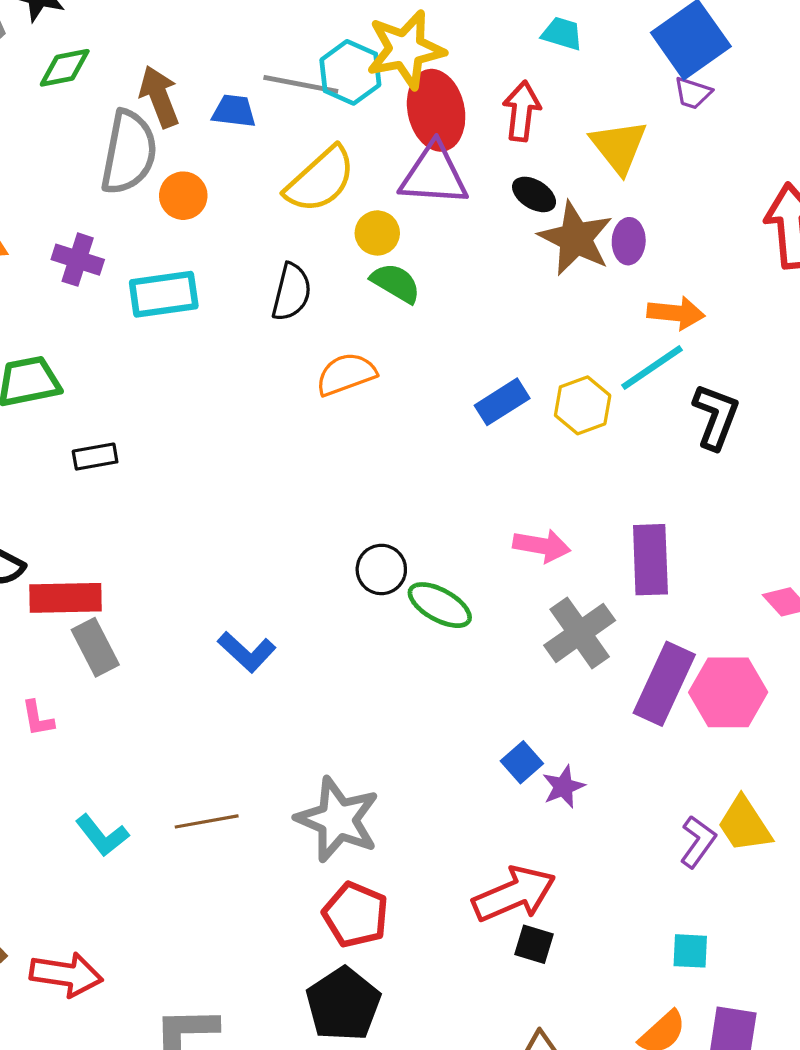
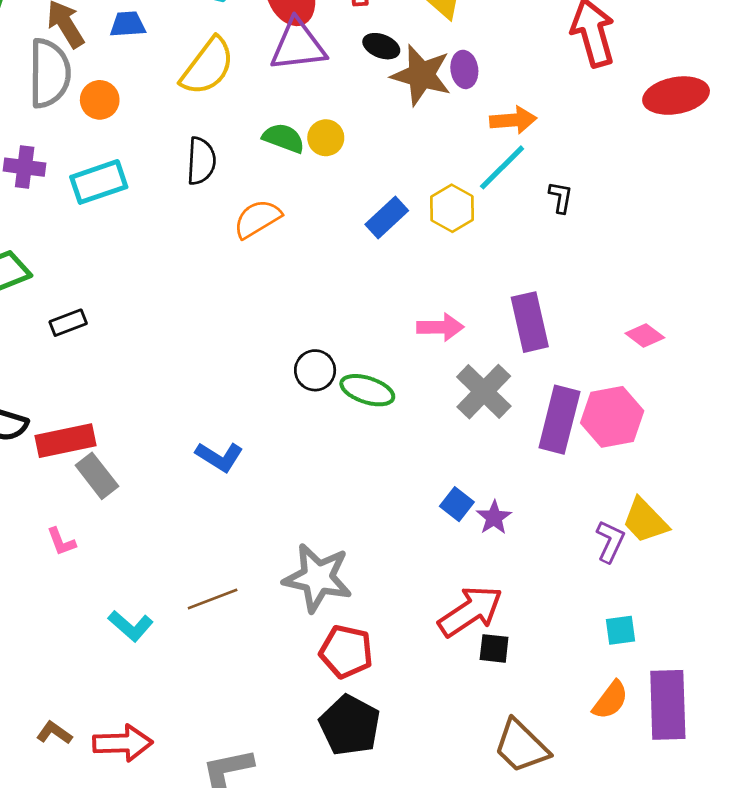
yellow circle: (377, 233) -> (326, 138), moved
black L-shape: (716, 417) -> (561, 197), size x0.6

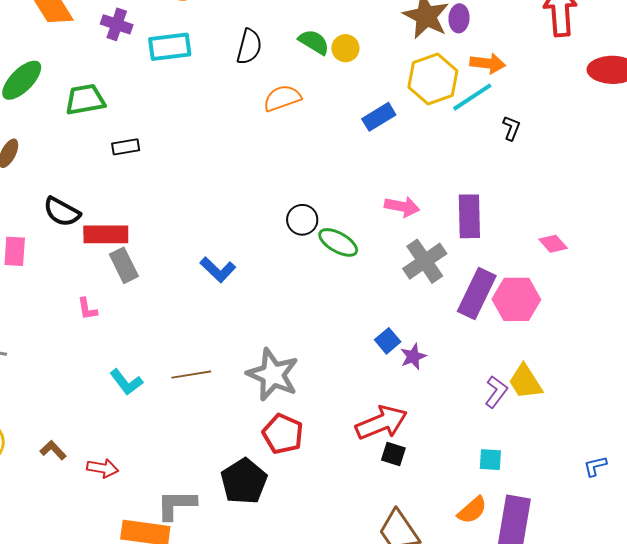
yellow hexagon: (452, 208) -> (433, 79), moved, size x1.4
black pentagon: (350, 725) -> (244, 481), moved
red arrow: (123, 743) -> (103, 468), size x0.7

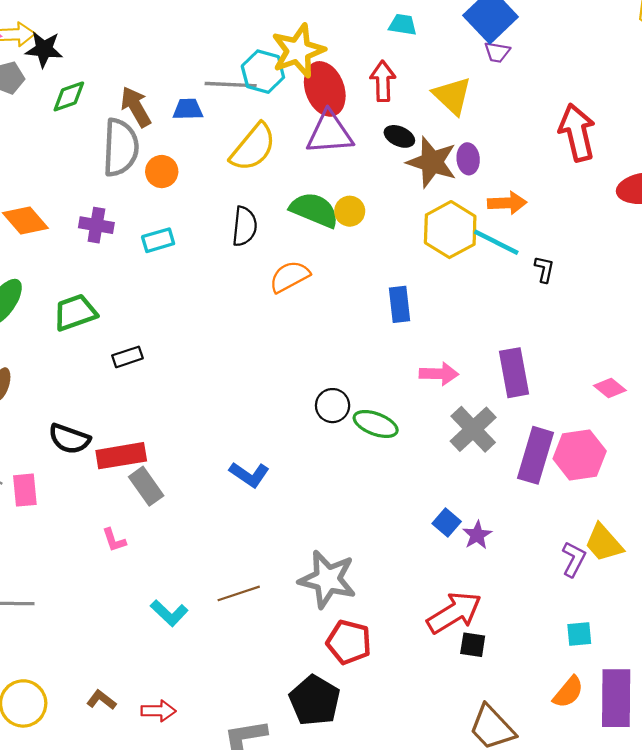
green semicircle: (314, 42) -> (314, 210), size x1.4
cyan rectangle: (170, 47) -> (158, 240), size x0.7
cyan line: (472, 97) -> (496, 242), turned 69
blue rectangle: (379, 117) -> (399, 304), moved, turned -56

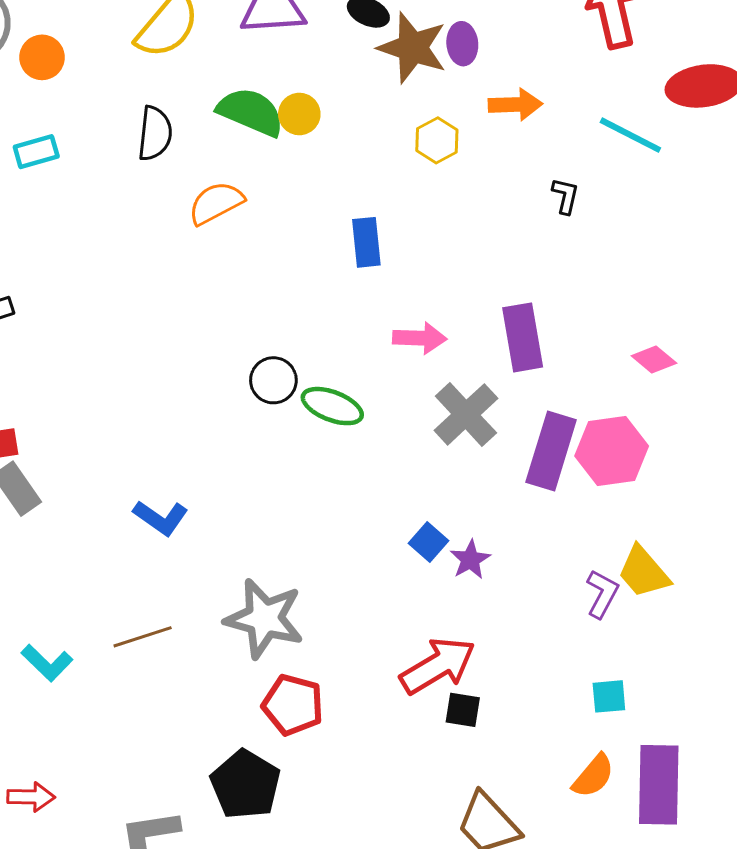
yellow hexagon: (450, 230) -> (437, 140), size x0.6
cyan line: (496, 242) -> (630, 135), moved
blue L-shape: (249, 475) -> (161, 518), moved

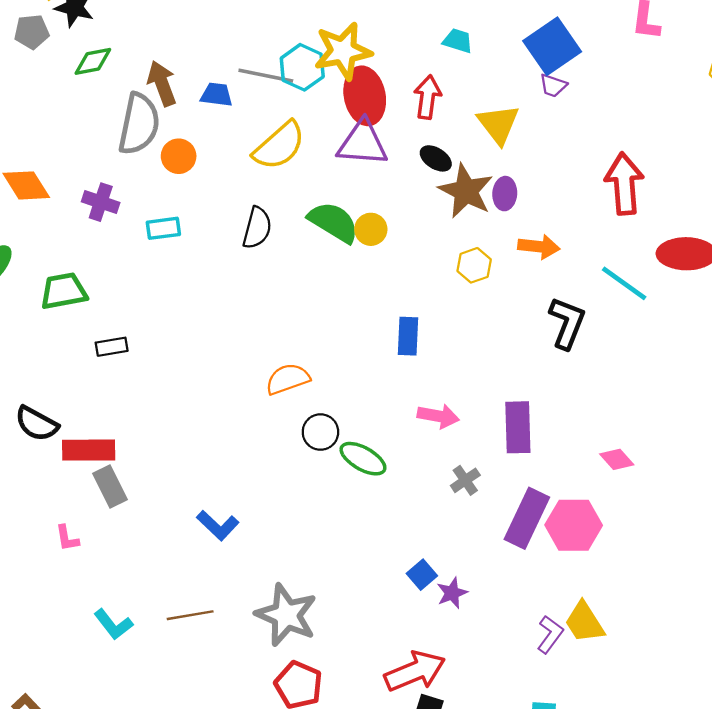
black L-shape: (565, 196) -> (567, 323), size x1.8
orange semicircle: (216, 203) -> (288, 379), moved
gray cross: (466, 414) -> (465, 480), size x0.6

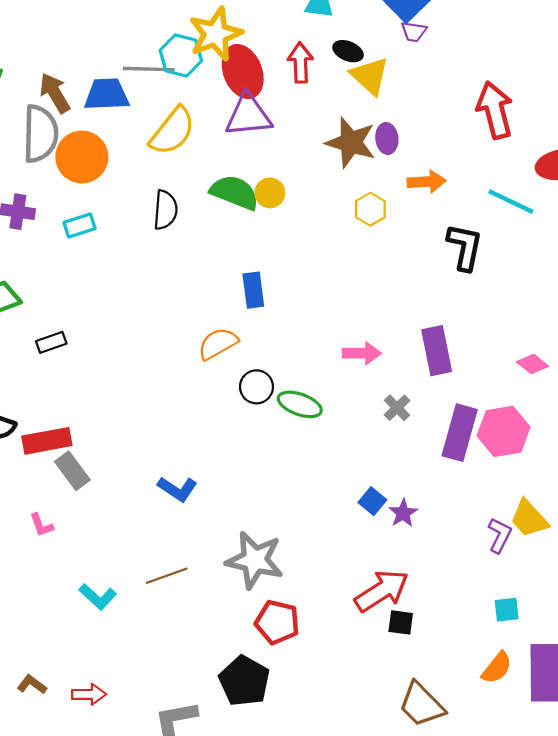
blue trapezoid: (217, 95) -> (107, 94), size x1.5
orange circle: (179, 156) -> (82, 157), size x1.6
black ellipse: (436, 158) -> (348, 51), moved
blue rectangle: (408, 336) -> (253, 290), moved

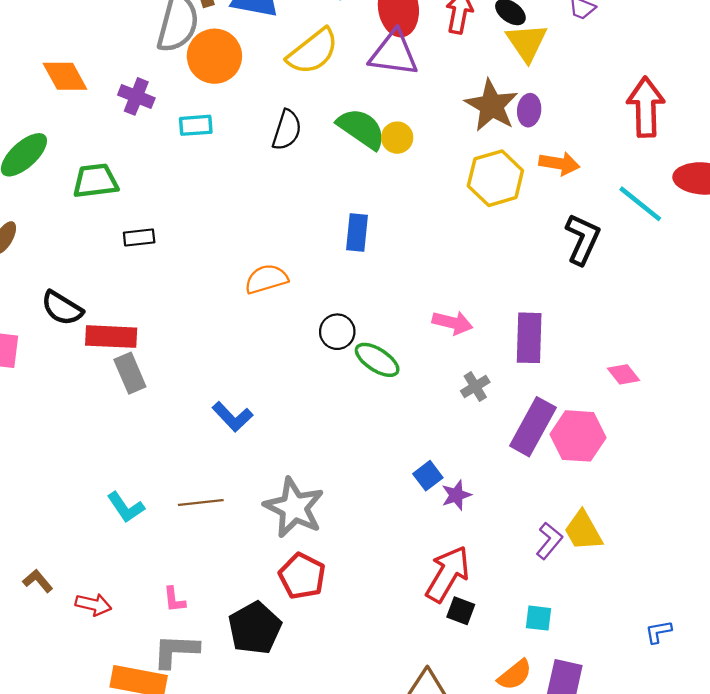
yellow hexagon: (370, 209) -> (495, 178), size x1.6
orange semicircle: (218, 344) -> (266, 279), moved
pink L-shape: (41, 525) -> (174, 600), moved
red arrow: (382, 591) -> (448, 574), moved, turned -40
black square: (401, 622) -> (461, 611), moved

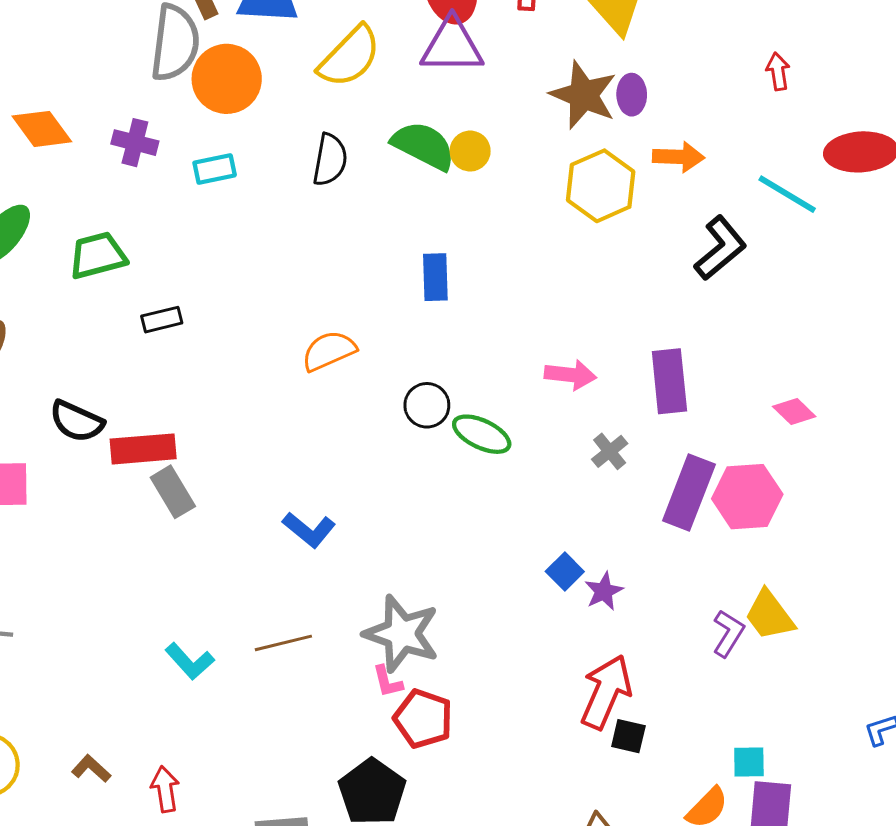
red arrow: (646, 107) -> (778, 71), size x0.5
black L-shape: (583, 239) -> (720, 248), turned 33
pink L-shape: (174, 600) -> (388, 682), moved
red arrow: (93, 605) -> (165, 789), turned -104
cyan square: (539, 618) -> (749, 762), moved

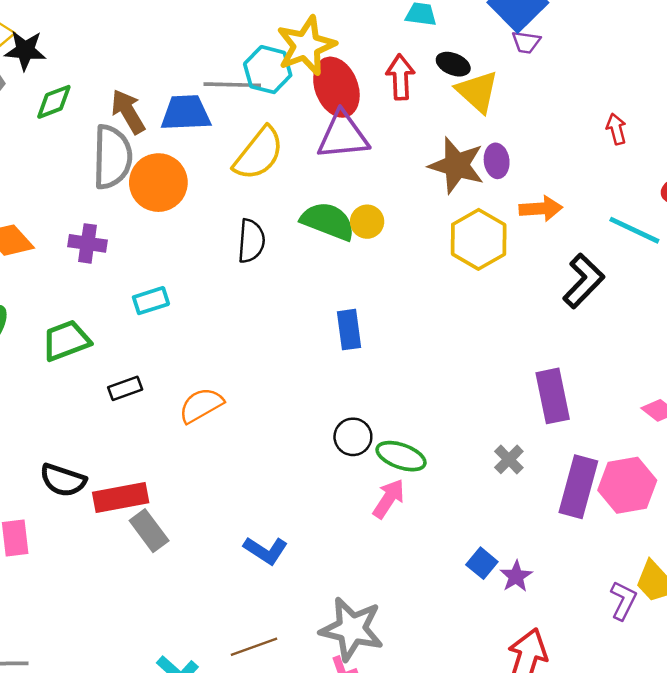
cyan rectangle: (215, 169) -> (151, 301), moved
orange semicircle: (329, 351) -> (201, 405), moved
pink arrow: (570, 375) -> (389, 499), moved, turned -57

